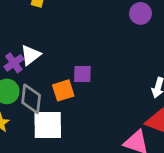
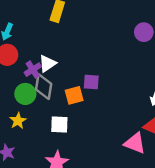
gray diamond: (31, 99) -> (44, 87), moved
white square: (48, 125) -> (59, 125), size x0.7

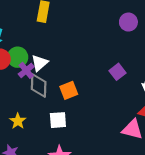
purple square: (91, 82) -> (118, 72), moved, turned -35
green circle: (25, 94) -> (18, 57), moved

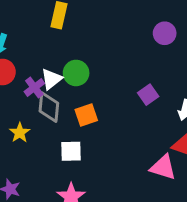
green circle: (18, 57) -> (76, 73), moved
yellow star: (18, 121) -> (20, 133), moved

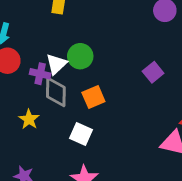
purple cross: (34, 88) -> (40, 74), turned -36
white square: (71, 151) -> (81, 134), turned 30

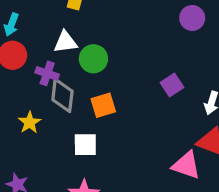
white triangle: (56, 64) -> (65, 42), moved, turned 30
white square: (81, 134) -> (85, 145), turned -30

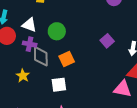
white triangle: (65, 42) -> (29, 25), moved, turned 35

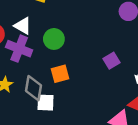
purple cross: (30, 44) -> (19, 49), size x1.5
gray diamond: (41, 56) -> (33, 88), moved

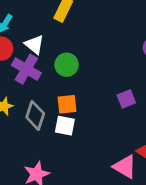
white square: (45, 103) -> (65, 126), moved

